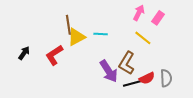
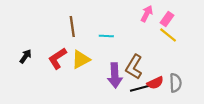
yellow triangle: (76, 37) -> (81, 59), moved
yellow line: (143, 38) -> (168, 35), moved
purple arrow: (109, 71) -> (115, 75), turned 30

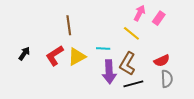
yellow line: (168, 35) -> (131, 33), moved
cyan line: (106, 36) -> (103, 48), moved
red semicircle: (155, 83) -> (162, 61), moved

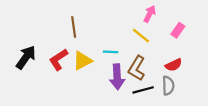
pink rectangle: (159, 18) -> (178, 30), moved
black arrow: (24, 54) -> (26, 57), size x1.6
gray semicircle: (167, 79) -> (168, 86), moved

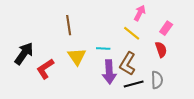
red L-shape: (58, 60) -> (45, 69), moved
yellow triangle: (82, 61) -> (77, 57), turned -36
red semicircle: (174, 65) -> (161, 50), moved, turned -84

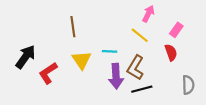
gray semicircle: (157, 80) -> (188, 85), moved

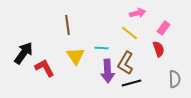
pink arrow: (148, 14) -> (138, 13), turned 49
red L-shape: (48, 73) -> (45, 68), turned 95

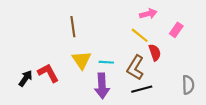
cyan line: (102, 48) -> (106, 62), moved
red semicircle: (159, 49) -> (155, 52), moved
black arrow: (24, 53) -> (26, 78), moved, size x0.7
purple arrow: (108, 71) -> (102, 86), moved

